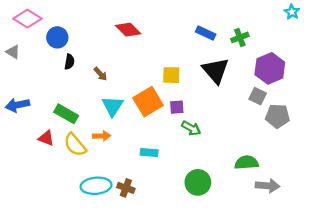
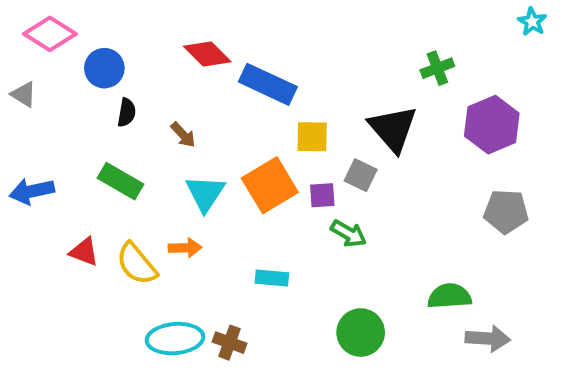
red diamond: (128, 30) -> (207, 54), moved
blue rectangle: (206, 33) -> (268, 84), moved, size x1.5
gray square: (258, 96) -> (361, 175), moved
green rectangle: (66, 114) -> (121, 181), moved

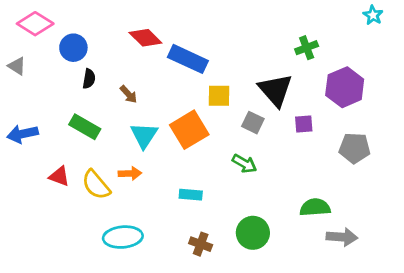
purple square: (322, 195) -> (304, 124), moved
brown cross: (229, 343) -> (201, 244), moved

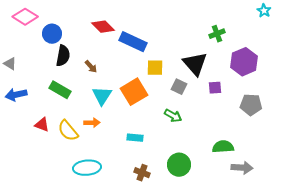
gray triangle: (17, 66) -> (10, 64), moved
black semicircle: (89, 79) -> (63, 56), size x1.5

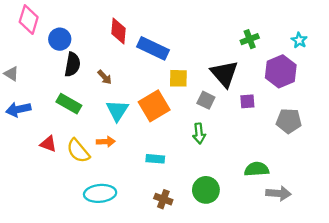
cyan star: (264, 11) -> (299, 40), moved
pink diamond: (25, 17) -> (29, 20), turned 75
red diamond: (103, 27) -> (118, 31), turned 50
green arrow: (173, 116) -> (199, 134), turned 54

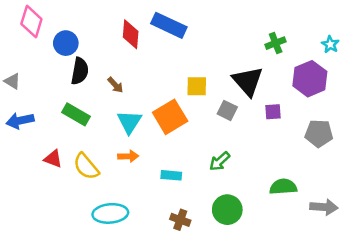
blue rectangle: (153, 48) -> (169, 25), moved
green arrow: (199, 134) -> (220, 161), moved, turned 54
orange arrow: (106, 142) -> (128, 156), moved
gray arrow: (278, 193) -> (324, 207), moved

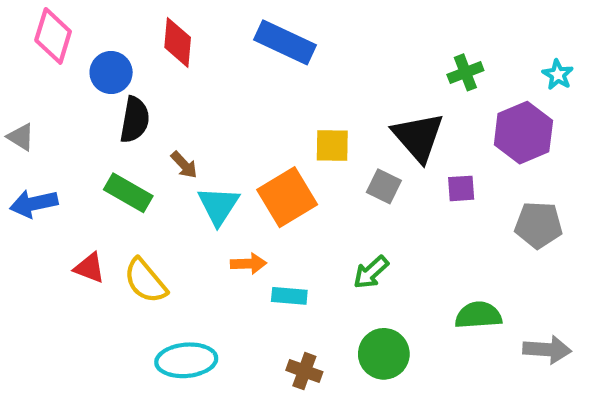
red diamond: (131, 34) -> (178, 42), moved
brown arrow: (115, 85) -> (184, 165), moved
orange arrow: (128, 156) -> (249, 264), moved

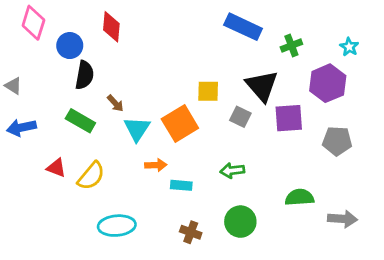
blue rectangle: (285, 42) -> (243, 27), moved
purple square: (461, 188) -> (289, 118), size x1.6
green arrow: (371, 272) -> (232, 170), turned 35
yellow semicircle: (145, 281) -> (91, 176), turned -100

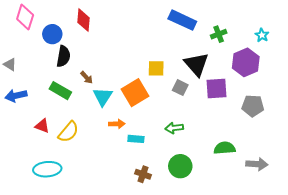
cyan ellipse: (117, 226) -> (47, 169), moved

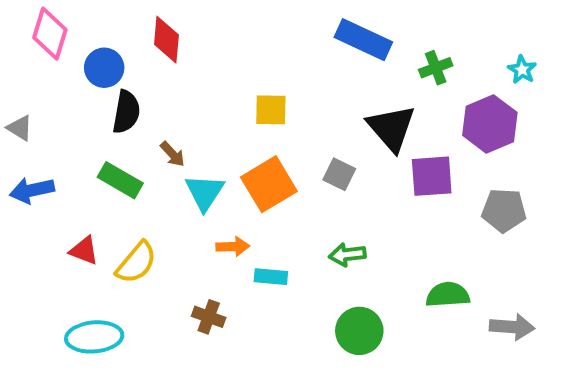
yellow square: (156, 68) -> (271, 110), moved
gray square: (180, 88) -> (339, 174), moved
brown cross: (143, 174) -> (209, 317), moved

